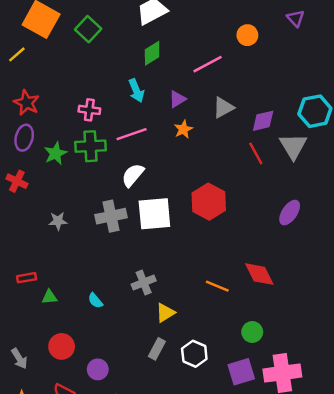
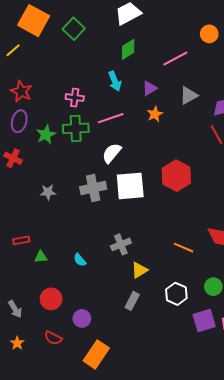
white hexagon: (194, 354) -> (176, 294), moved

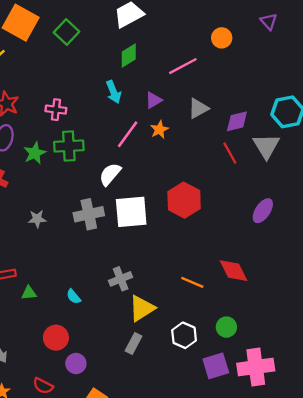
pink cross: (75, 98) -> (56, 110), moved
pink line: (111, 118) -> (128, 134), moved, turned -35
yellow triangle: (139, 270) -> (142, 308), size x1.4
red circle: (51, 299) -> (56, 338), moved

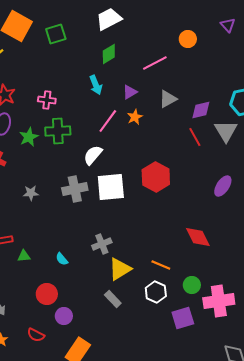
green square: (67, 32) -> (56, 34), turned 30
orange line: (192, 282) -> (161, 265), moved
gray rectangle: (134, 344) -> (113, 299), turned -72
pink cross: (256, 367) -> (219, 301), moved

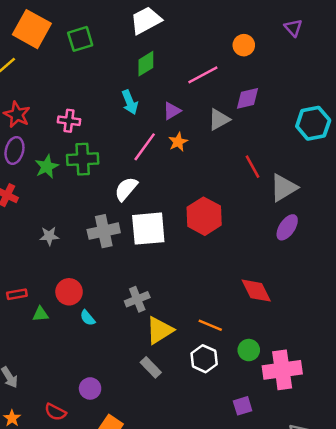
purple diamond: (201, 110) -> (248, 98), moved
gray triangle: (226, 131) -> (283, 188), moved, turned 30
red circle: (47, 294) -> (69, 292), moved
purple square: (183, 318) -> (243, 406), moved, size x0.7

